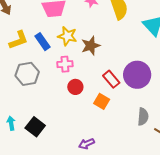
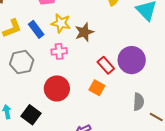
red circle: (75, 87) -> (57, 88), moved, size x1.6

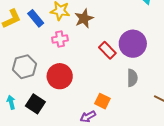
gray hexagon: (22, 62) -> (25, 67), moved
orange square: (97, 88) -> (102, 101), moved
gray semicircle: (139, 102) -> (132, 78), moved

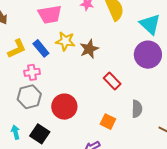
pink cross: (60, 39) -> (32, 72), moved
purple circle: (133, 44) -> (148, 55), moved
orange square: (102, 101) -> (108, 122), moved

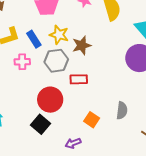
red rectangle: (112, 81) -> (79, 79), moved, turned -54
gray hexagon: (29, 97) -> (56, 61), moved
black square: (40, 134) -> (40, 124), moved

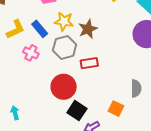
pink cross: (22, 62) -> (31, 53), turned 35
orange square: (92, 120) -> (116, 109), moved
black square: (40, 124) -> (77, 111), moved

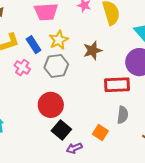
yellow star: (64, 21) -> (59, 40), turned 30
brown star: (88, 29) -> (93, 50), moved
red rectangle: (89, 63) -> (117, 85), moved, size x1.4

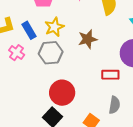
red rectangle: (117, 85) -> (110, 75), size x0.7
red circle: (51, 105) -> (62, 93), moved

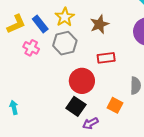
red rectangle: (110, 75) -> (106, 58), moved

